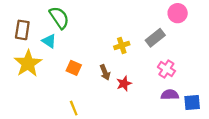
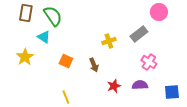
brown rectangle: (22, 30) -> (26, 13), moved
yellow star: (28, 63) -> (25, 57), size x0.7
red star: (124, 84) -> (114, 86), moved
purple semicircle: (170, 95) -> (140, 85), moved

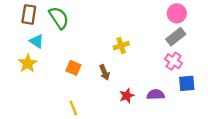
gray rectangle: (139, 34) -> (176, 37), moved
cyan triangle: (44, 37) -> (37, 41), moved
pink cross: (149, 62) -> (173, 61), moved
blue square: (172, 92) -> (187, 83), moved

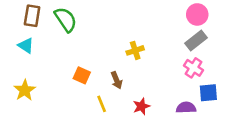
cyan triangle: (37, 41) -> (26, 46), moved
yellow star: (28, 63) -> (25, 90), moved
purple semicircle: (156, 95) -> (186, 108), moved
yellow line: (73, 108) -> (102, 104), moved

